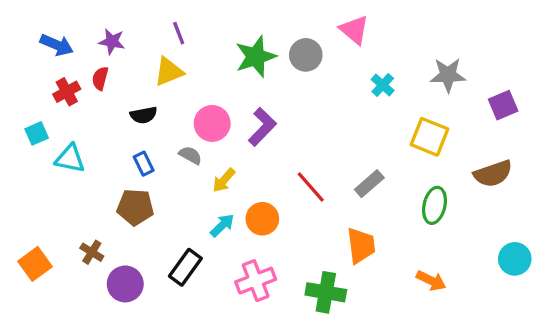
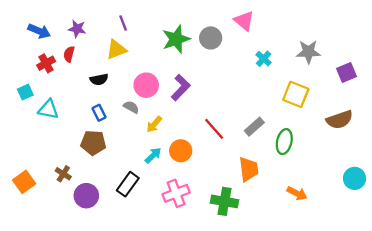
green ellipse: (435, 205) -> (284, 142), moved

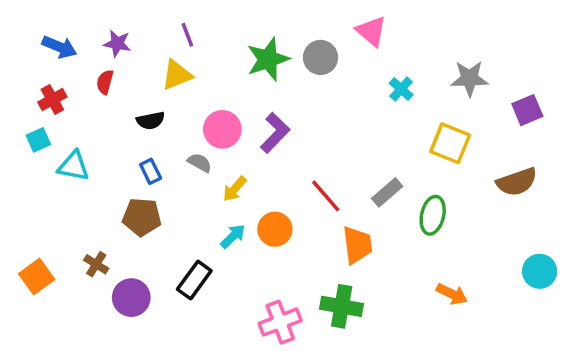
red cross: (46, 63) -> (52, 100), moved
orange trapezoid: (249, 169) -> (357, 245), moved
pink cross: (176, 193) -> (280, 322), moved

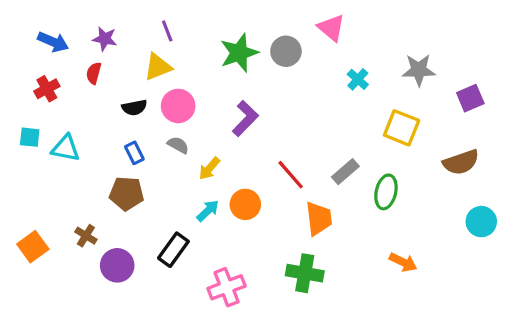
pink circle: (222, 129) -> (178, 106), moved
cyan square: (38, 140) -> (30, 137), moved, turned 30
cyan circle: (540, 271) -> (481, 222), moved
pink cross: (280, 322) -> (227, 287), moved

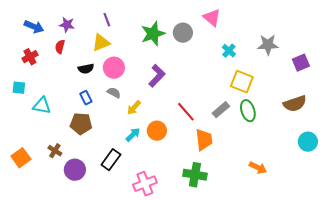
yellow square: (402, 128) -> (242, 82), moved
cyan triangle: (66, 148) -> (42, 106), moved
green ellipse: (386, 192) -> (248, 111), moved, turned -30

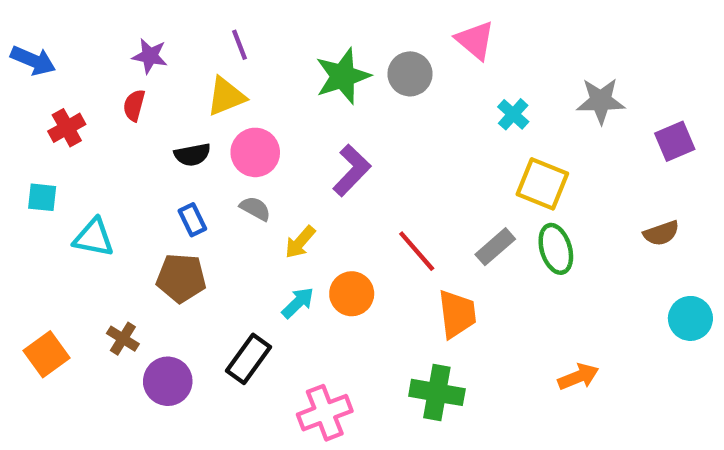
blue arrow: (34, 27) -> (33, 60), moved
brown semicircle: (295, 104) -> (661, 233), size x0.7
orange arrow: (258, 168) -> (578, 377), turned -48

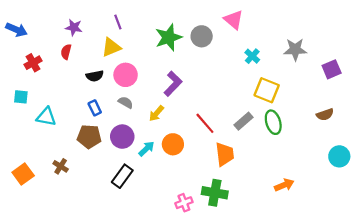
yellow arrow: (300, 242) -> (156, 113), moved
purple circle: (168, 381) -> (122, 137), moved
pink cross: (325, 413) -> (184, 203), moved, size x0.7

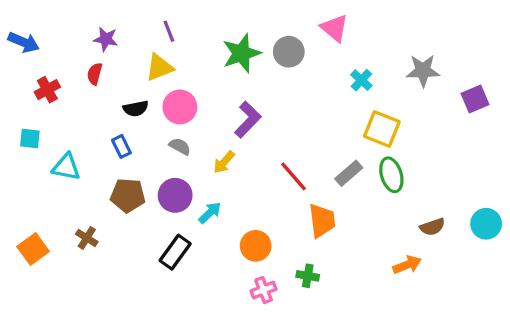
blue rectangle: (95, 108) -> (121, 146), moved
brown semicircle: (325, 115) -> (432, 227), moved
orange circle: (173, 144) -> (256, 246), moved
green cross: (215, 193) -> (308, 276), size x0.6

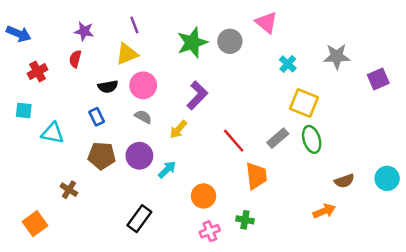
orange square: (33, 249) -> (35, 224), moved
black rectangle: (175, 252) -> (139, 219), moved

